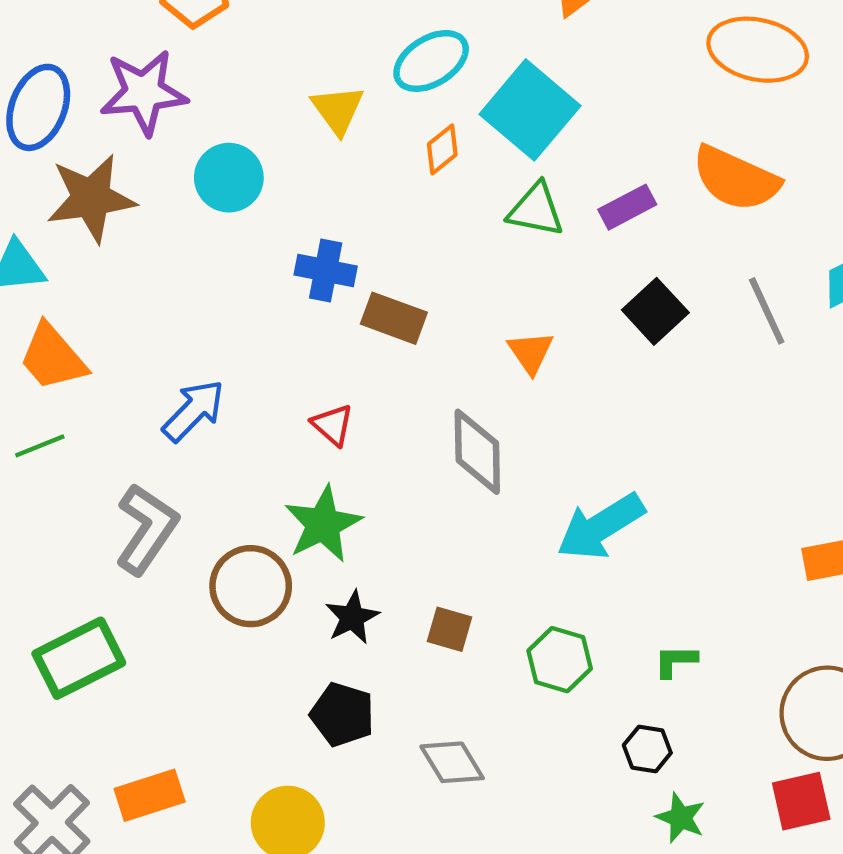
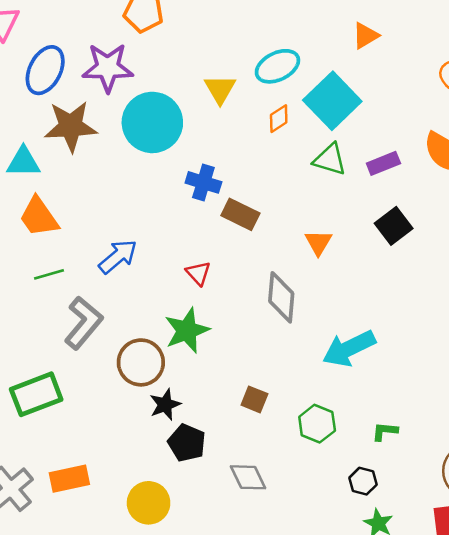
cyan circle: (229, 178) -> (152, 122), size x1.5
green line: (40, 446) -> (49, 274), moved
black star: (352, 617) -> (165, 405), moved

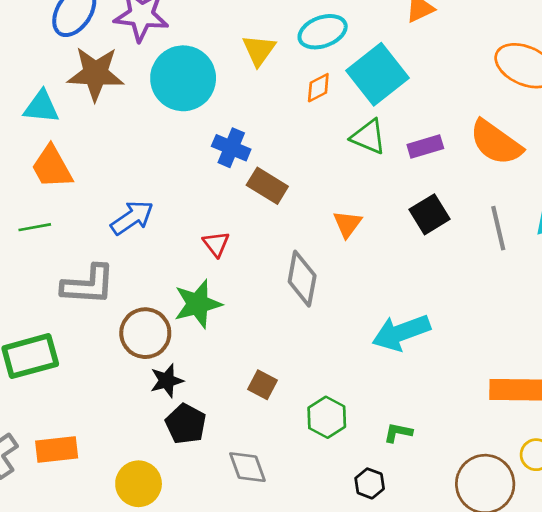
green line: (49, 274) -> (35, 227), moved
gray L-shape: (83, 323) -> (88, 285), turned 48
cyan arrow: (349, 348) -> (401, 333), moved

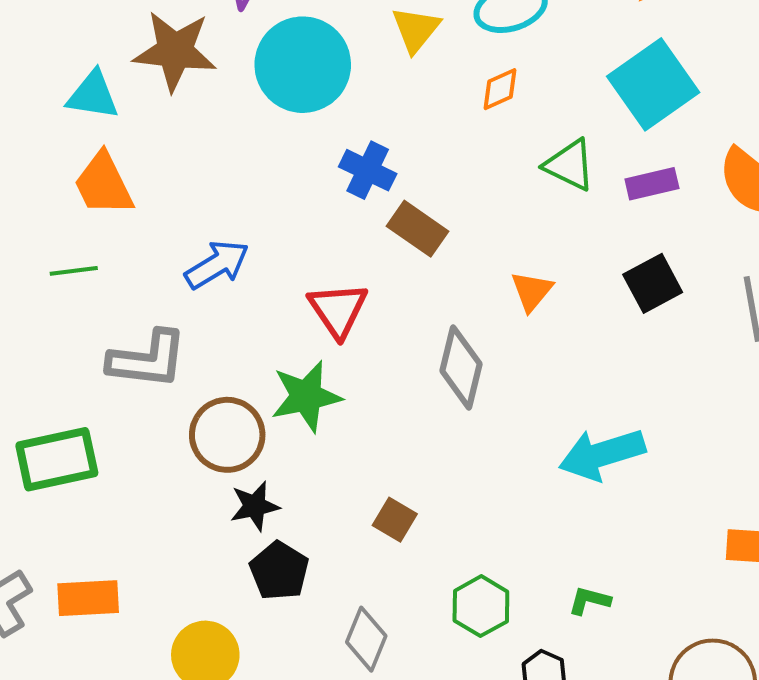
cyan square: (377, 74) -> (653, 84), moved
red triangle: (216, 244) -> (338, 310), size x1.5
green hexagon: (327, 417) -> (481, 606), moved
gray diamond: (247, 467) -> (366, 639), turned 39

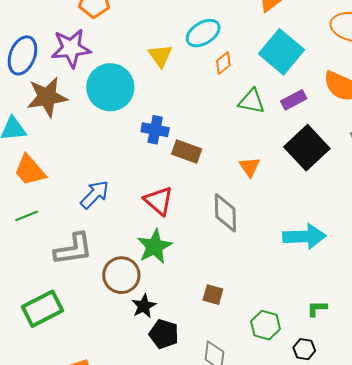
orange diamond: (500, 89) -> (223, 63), moved
black square: (653, 283) -> (307, 148), size x1.5
cyan arrow: (602, 454) -> (304, 236), turned -150

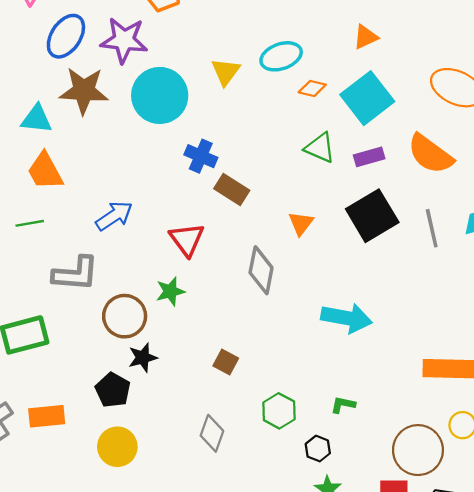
orange diamond: (223, 63) -> (312, 88), moved, turned 40
green star: (154, 246) -> (170, 291), size x0.7
black pentagon: (164, 334) -> (113, 390), moved

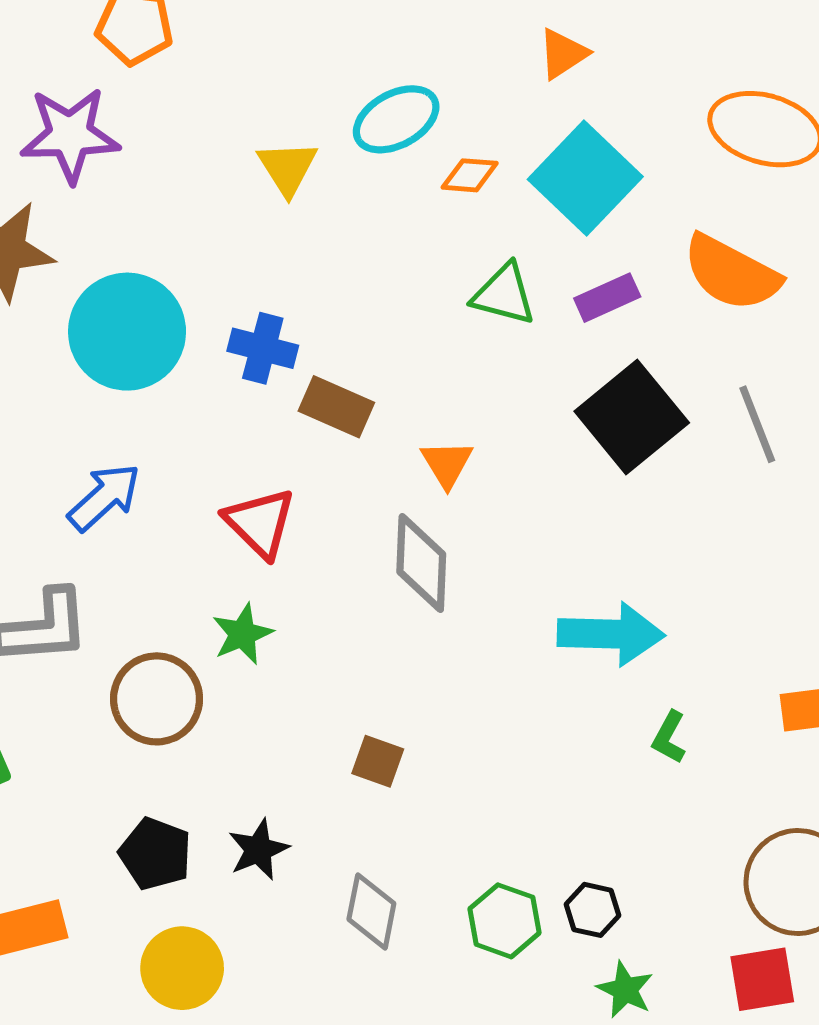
cyan circle: (160, 95) -> (127, 332), moved
orange triangle: (301, 223) -> (447, 464), moved
black star: (143, 358) -> (258, 850), moved
green L-shape: (343, 405) -> (669, 737), moved, turned -65
green hexagon: (279, 411) -> (504, 921), moved

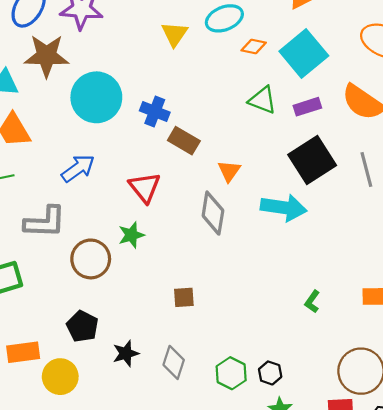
cyan arrow: (611, 634) -> (284, 208), moved
brown square: (378, 761) -> (184, 297), turned -30
black star: (258, 850) -> (126, 353), moved
yellow circle: (182, 968) -> (60, 377), moved

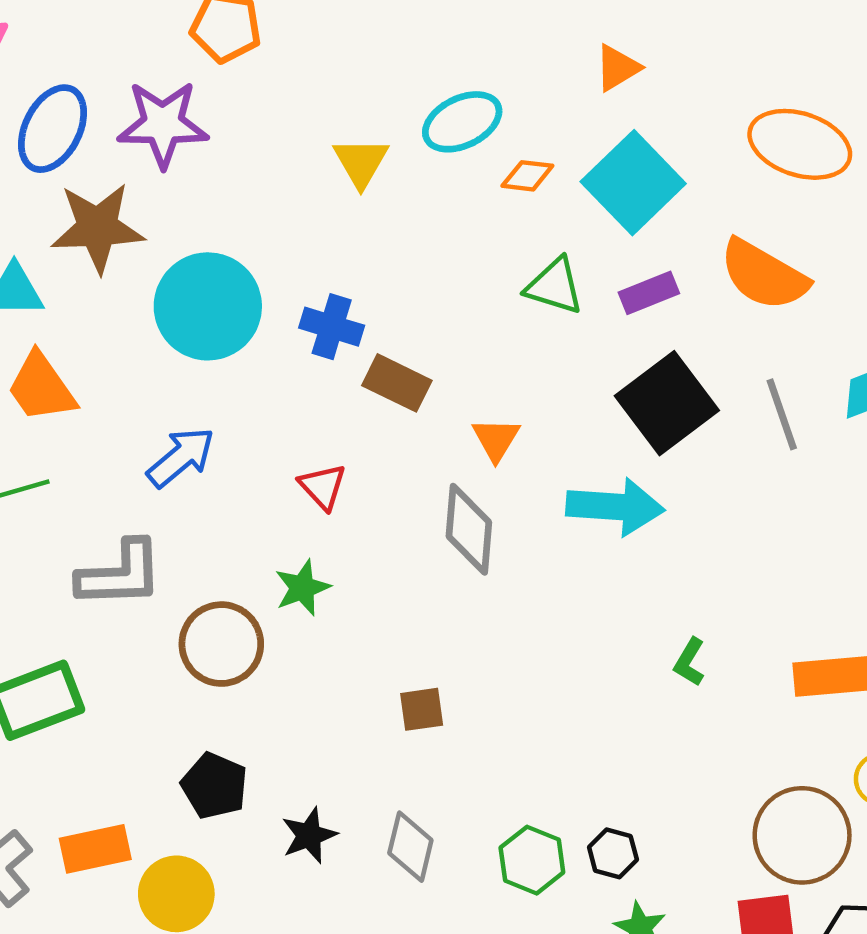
red triangle: (145, 187) -> (323, 486), size x0.7
green L-shape: (312, 302) -> (689, 662), moved

